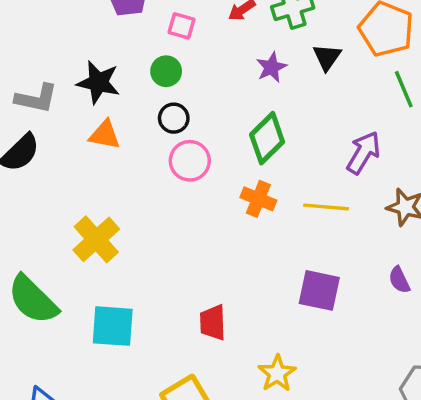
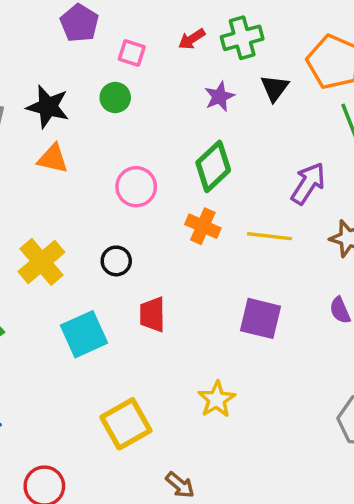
black circle: (174, 118) -> (116, 261), moved
red trapezoid: (213, 323) -> (152, 314), moved
cyan square: (113, 326) -> (84, 334), moved, turned -30

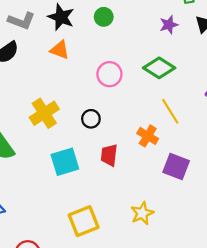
green diamond: (213, 166) -> (159, 68), turned 68
orange cross: (203, 226) -> (148, 136), moved
yellow line: (270, 236) -> (170, 111), moved, turned 44

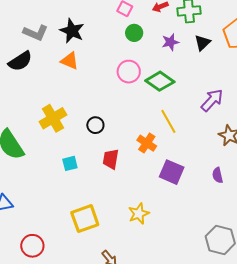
green circle: (104, 17) -> (134, 33), moved
pink circle: (109, 74) -> (129, 72), moved
cyan square: (65, 162) -> (70, 163), size x0.6

